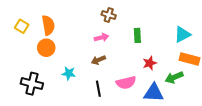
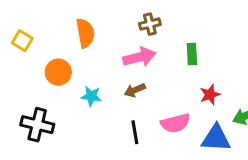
brown cross: (109, 15) -> (150, 24), turned -32
orange semicircle: (48, 25) -> (85, 33), moved
pink arrow: (101, 38) -> (139, 57), size x1.5
cyan star: (69, 73) -> (91, 96), moved

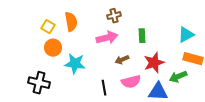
yellow square: (22, 41) -> (48, 27), moved
brown arrow: (135, 90) -> (122, 60), moved
red star: (210, 95) -> (154, 63), size x1.5
cyan star: (91, 96) -> (75, 64), size x1.5

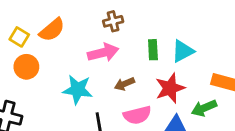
orange semicircle: (71, 22) -> (52, 30), turned 60
cyan triangle: (186, 35) -> (183, 51), moved
cyan star: (75, 64) -> (78, 90), moved

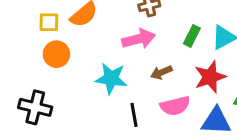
yellow square: (19, 37) -> (49, 22), turned -30
green rectangle: (153, 50) -> (192, 36), turned 30

